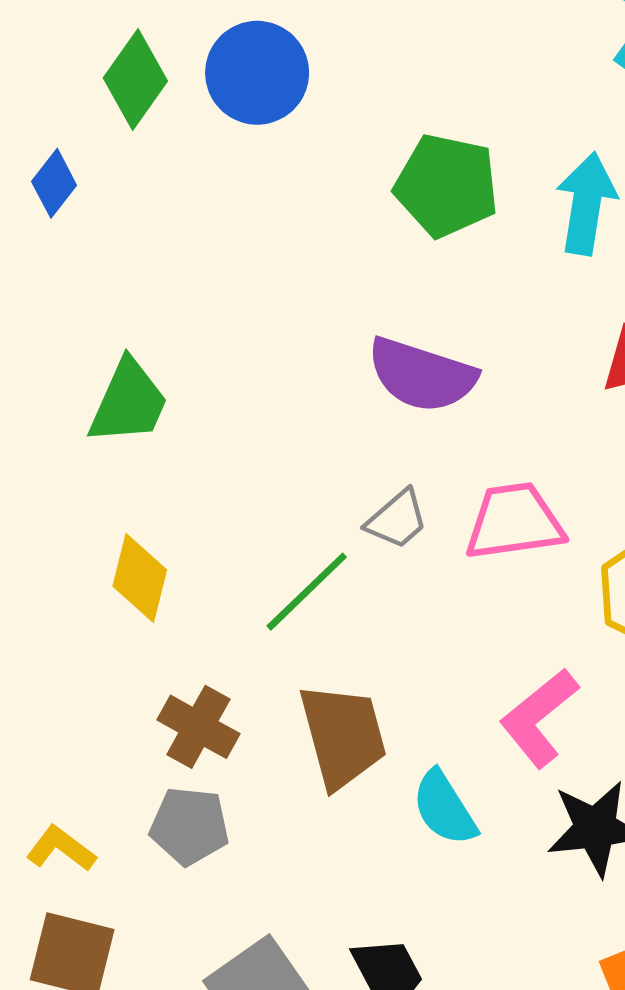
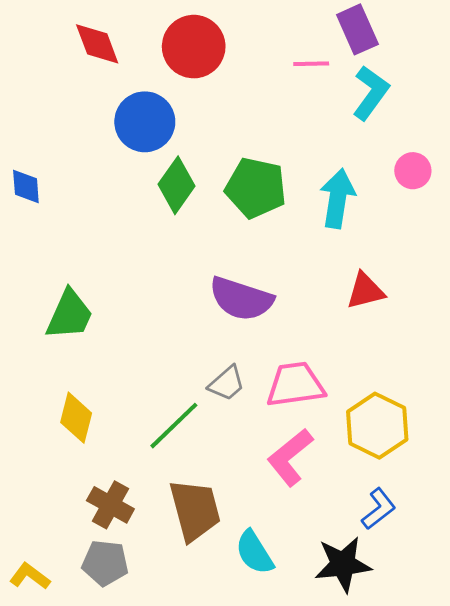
green diamond: (135, 80) -> (176, 185), moved
blue diamond: (54, 183) -> (26, 187), turned -42
pink L-shape: (539, 718) -> (290, 457), moved

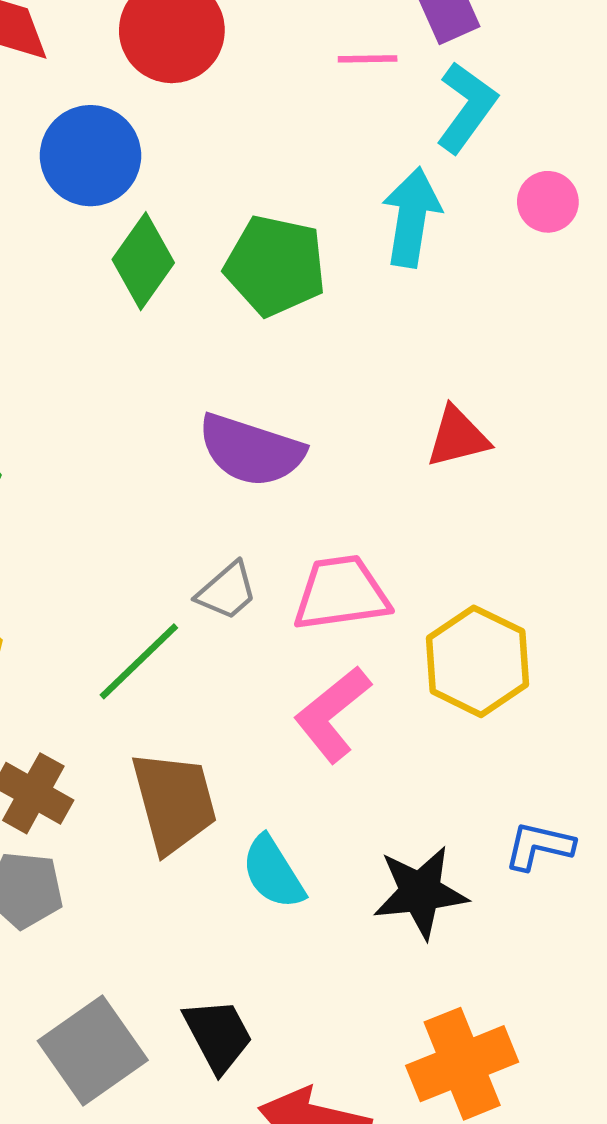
pink circle: (413, 171) -> (548, 202), moved
cyan arrow: (338, 198) -> (412, 217), moved
blue L-shape: (379, 509) -> (539, 846), moved, turned -129

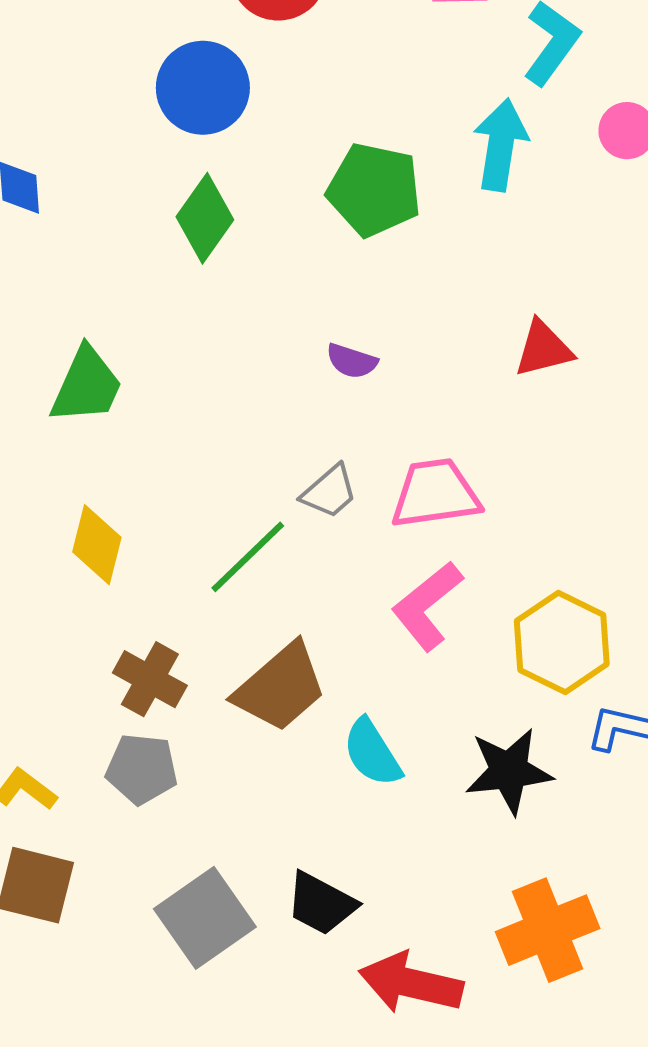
green diamond: (143, 261) -> (205, 218), moved
purple semicircle: (251, 450) -> (352, 361), size x0.5
yellow hexagon: (477, 661) -> (562, 643), moved
brown trapezoid: (174, 802) -> (280, 687), turned 64
black trapezoid: (218, 1035) -> (321, 904), turned 146

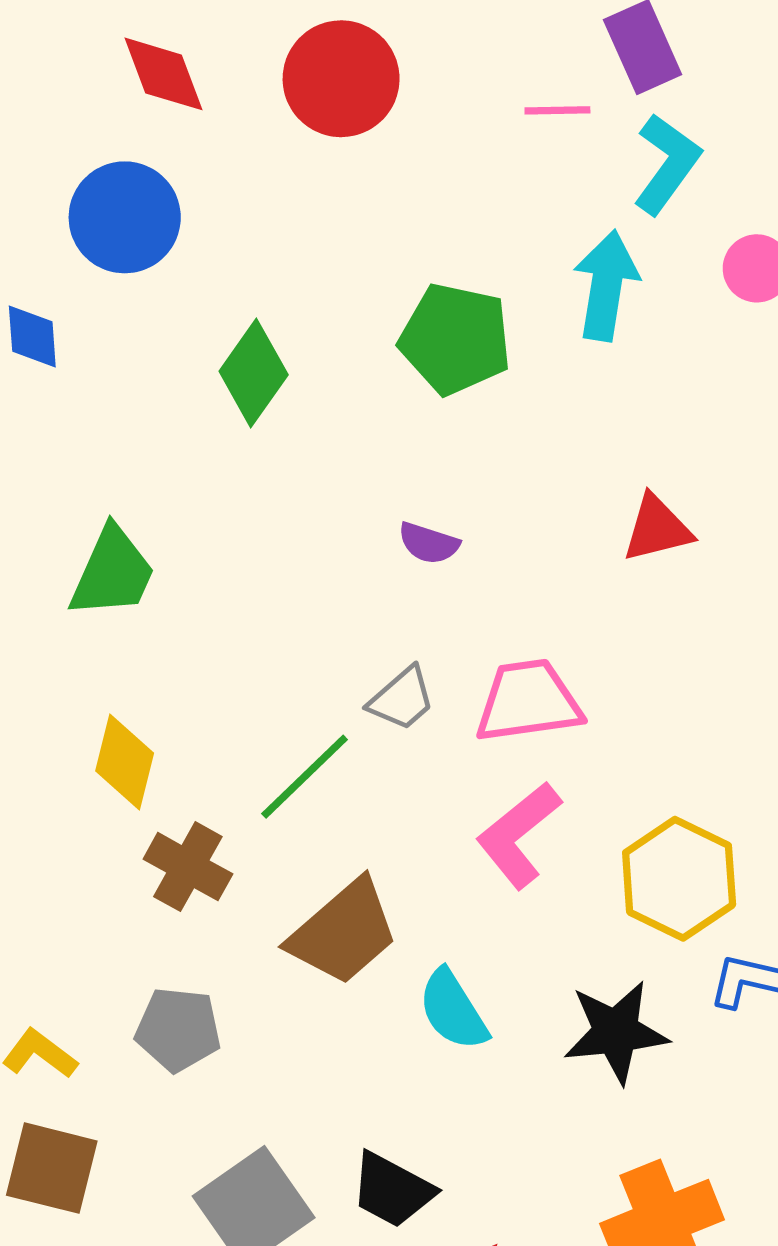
blue circle: (203, 88) -> (125, 217), moved
brown cross: (150, 679) -> (188, 867), moved

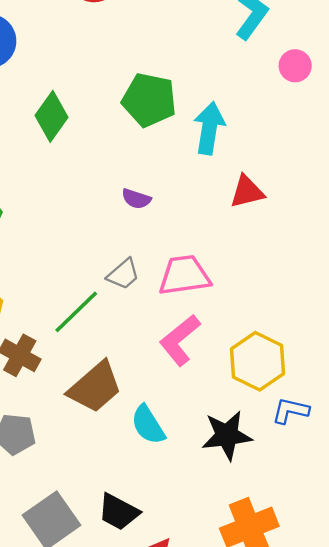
cyan arrow: (606, 285) -> (209, 128), moved

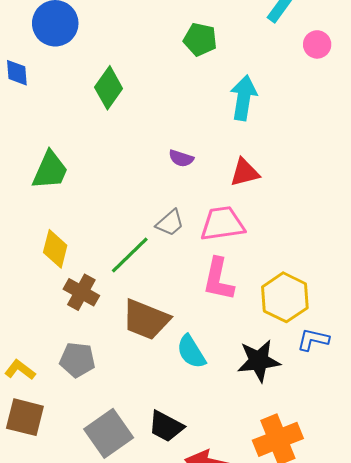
green pentagon: (149, 100) -> (200, 39), moved, size x0.7
red triangle: (247, 192) -> (245, 172), moved
pink L-shape: (180, 340) -> (218, 279), turned -39
brown trapezoid: (95, 387) -> (146, 319), turned 63

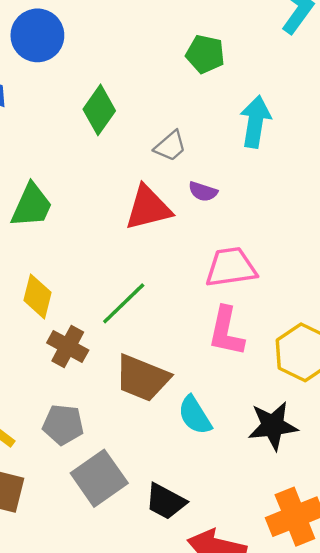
purple semicircle: (181, 158) -> (203, 192), moved
red triangle: (245, 172) -> (148, 208), moved, size x1.4
gray trapezoid: (170, 223) -> (170, 146), moved
gray square: (109, 433) -> (99, 478), moved

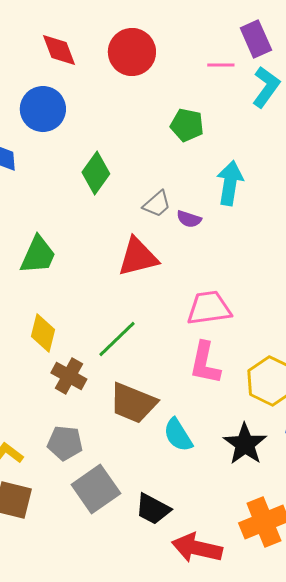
purple semicircle: (203, 192) -> (189, 219), moved
black star: (273, 426) -> (245, 444), turned -30

